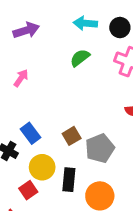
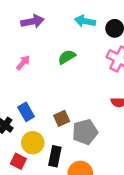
green semicircle: (80, 58) -> (67, 57), moved
red square: (28, 190) -> (18, 161), turned -35

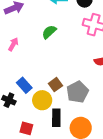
yellow circle: (33, 143) -> (42, 100), moved

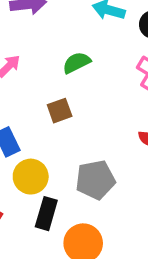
brown square: (55, 85) -> (60, 111), moved

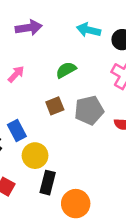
gray pentagon: (95, 180) -> (89, 110), moved

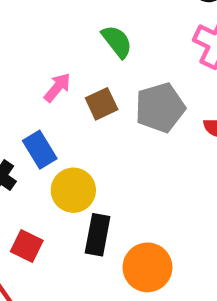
green semicircle: (66, 70) -> (117, 41), turned 84
pink arrow: (16, 74) -> (57, 87), moved

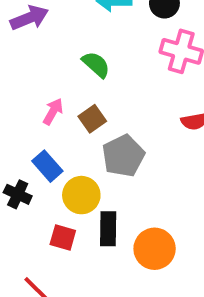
gray pentagon: (160, 108) -> (123, 156), moved
red square: (27, 246) -> (63, 238), moved

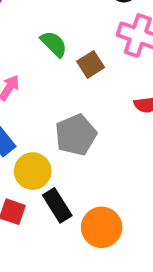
brown square: (92, 119) -> (91, 64), moved
black rectangle: (108, 229) -> (57, 205), turned -36

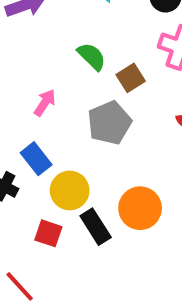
gray pentagon: (76, 135) -> (109, 123), moved
orange circle: (102, 227) -> (140, 208), moved

